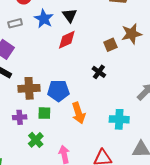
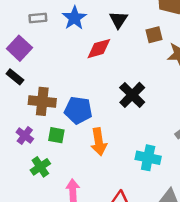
black triangle: (70, 15) -> (118, 20), moved
brown square: (110, 45) -> (154, 35), moved
black cross: (99, 72) -> (132, 95), size x1.5
purple cross: (20, 117) -> (25, 136), turned 32

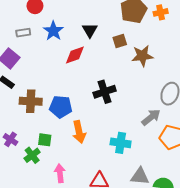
black cross: (132, 95) -> (105, 92), turned 30
green square: (56, 135) -> (45, 140), moved
purple cross: (25, 136) -> (10, 139), moved

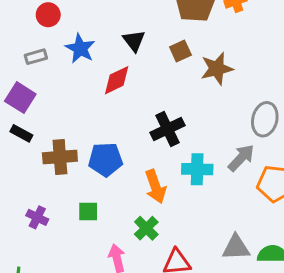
orange arrow: (79, 132) -> (155, 187), moved
cyan cross: (121, 143) -> (197, 169), moved
green cross: (32, 155) -> (146, 228), moved

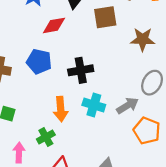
brown square: (180, 51) -> (105, 17), size x1.5
brown star: (217, 69) -> (143, 39), moved
blue pentagon: (106, 160) -> (39, 61), moved

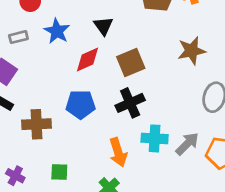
brown square: (105, 17) -> (131, 63), moved
gray arrow: (127, 106) -> (187, 144), moved

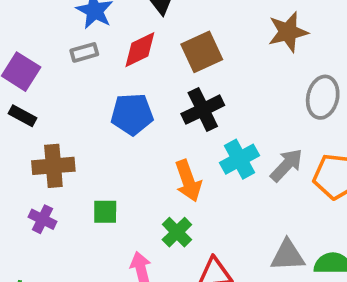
gray rectangle: (18, 37) -> (84, 52), moved
brown cross: (36, 124) -> (53, 166), moved
cyan cross: (155, 138) -> (240, 159), turned -30

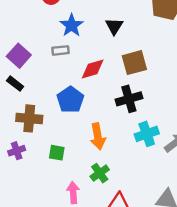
red diamond: (140, 50) -> (93, 69), moved
blue pentagon: (132, 114) -> (70, 100), moved, turned 30
orange arrow: (188, 181) -> (98, 136), moved
purple cross: (43, 219) -> (17, 151), turned 35

